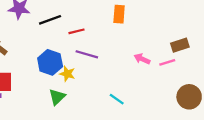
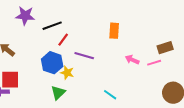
orange rectangle: (119, 14) -> (114, 31), moved
red line: (77, 31) -> (63, 40), moved, turned -40

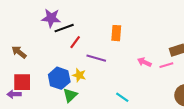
purple star: (25, 16) -> (51, 18), moved
orange rectangle: (114, 31) -> (116, 33), moved
blue hexagon: (52, 63) -> (59, 78), moved

